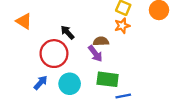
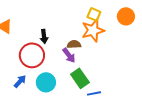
orange star: (122, 26) -> (93, 30), size x1.6
black arrow: (67, 32) -> (44, 36), turned -144
green rectangle: (108, 79) -> (80, 78), turned 48

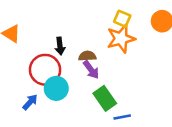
brown semicircle: (74, 44) -> (87, 56), moved
cyan circle: (46, 82) -> (56, 88), moved

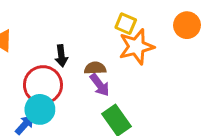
yellow square: (122, 19) -> (126, 24), moved
cyan circle: (56, 88) -> (40, 109), moved

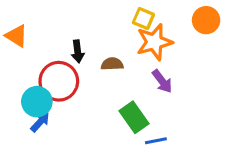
purple arrow: (100, 85) -> (162, 81), moved
cyan circle: (40, 109) -> (37, 102), moved

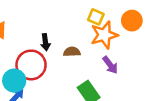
orange circle: (206, 20) -> (132, 21), moved

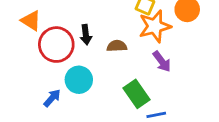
red circle: (31, 65) -> (56, 45), moved
cyan circle: (14, 81) -> (79, 80), moved

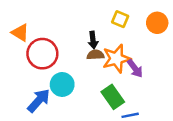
orange star: (155, 26) -> (116, 59), moved
black arrow: (86, 35) -> (93, 40), moved
blue arrow: (52, 98) -> (39, 101), size x1.5

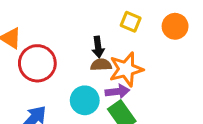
purple arrow: (135, 68) -> (117, 91), moved, turned -60
cyan circle: (62, 84) -> (85, 100), moved

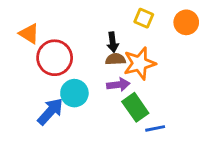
purple arrow: (117, 91) -> (118, 85), moved
cyan circle: (85, 100) -> (74, 93), moved

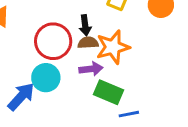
red circle: (55, 58) -> (53, 41), moved
green rectangle: (135, 107) -> (108, 92), turned -32

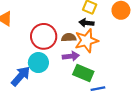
black arrow: (85, 25) -> (86, 23), moved, turned 104

